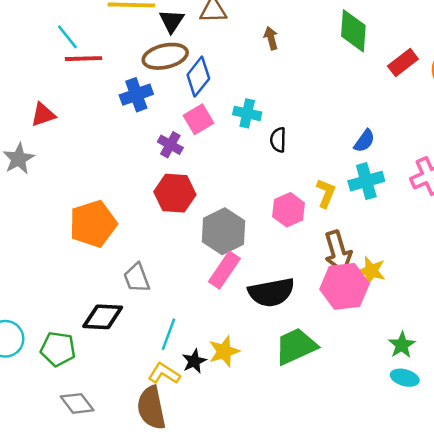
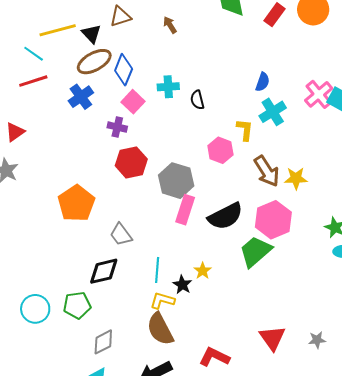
cyan line: (67, 37) -> (34, 54), moved
pink hexagon: (345, 286) -> (273, 220), moved
yellow star: (224, 351) -> (203, 271), size x0.7
gray diamond: (77, 403) -> (103, 342), turned -64

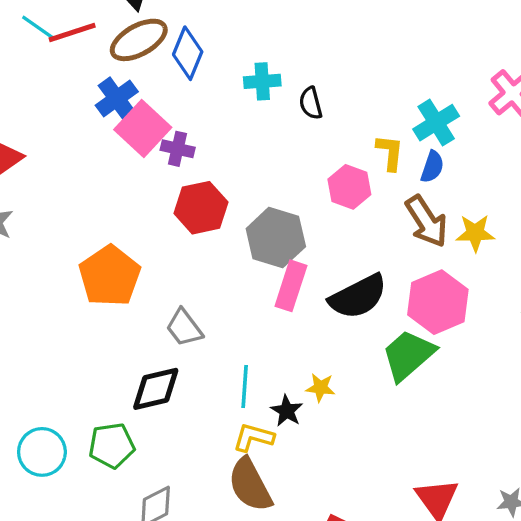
red line: (33, 81) -> (72, 32), moved
blue semicircle: (263, 82) -> (432, 167), moved
pink square: (133, 102) -> (143, 128), moved, size x1.4
yellow star: (203, 271) -> (320, 388), turned -30

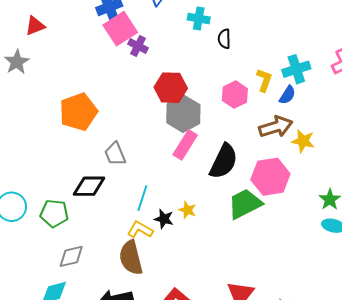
red hexagon: (201, 208) -> (171, 88), moved
brown arrow: (427, 221) -> (276, 127), turned -88
black semicircle: (358, 297) -> (224, 161), turned -51
black star: (287, 411) -> (164, 219), turned -30

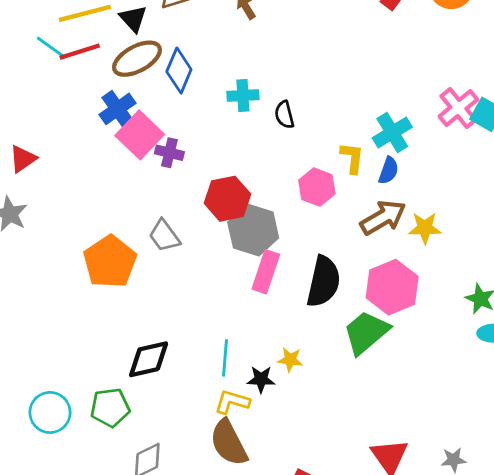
gray trapezoid: (115, 154) -> (164, 236), moved

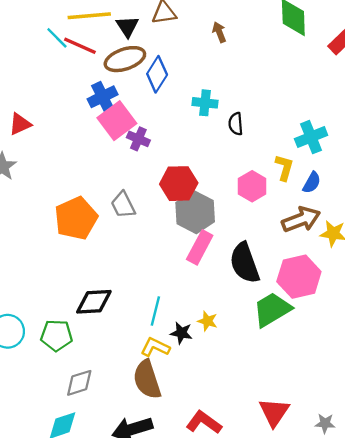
red line: (80, 52) -> (80, 46), turned 32
cyan cross: (392, 132) -> (311, 137), moved
black semicircle: (323, 282) -> (245, 263), turned 138

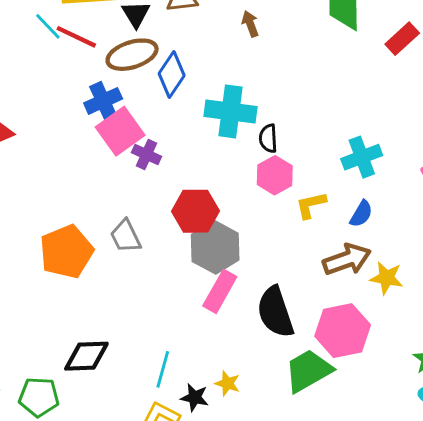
cyan cross: (205, 103) -> (231, 111), size x1.6
yellow L-shape: (284, 168) -> (311, 205), moved, turned -120
pink hexagon: (252, 186) -> (275, 175), moved

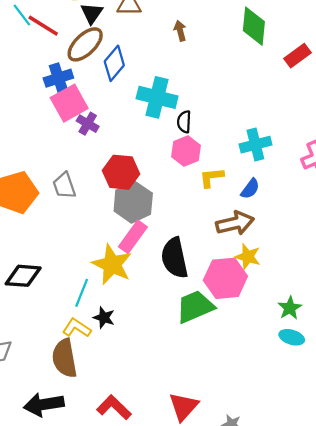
brown ellipse: (132, 55) -> (85, 44), turned -33
yellow star: (387, 278) -> (248, 257), moved
yellow star: (227, 383) -> (112, 265), moved, size x2.0

